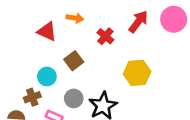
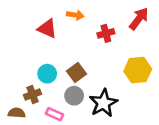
red cross: (105, 36) -> (106, 33), turned 35
brown square: (74, 61) -> (77, 72), moved

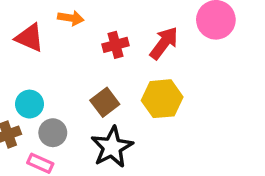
red arrow: (139, 19) -> (164, 43), moved
brown square: (77, 72) -> (105, 102), moved
gray circle: (74, 96) -> (53, 133), moved

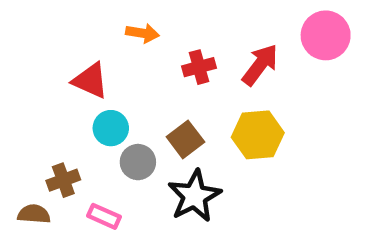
red triangle: (29, 38) -> (90, 81), moved
cyan circle: (29, 104) -> (111, 128), moved
gray circle: (53, 133) -> (138, 162), moved

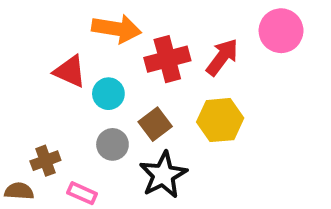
orange arrow: (142, 33) -> (117, 29), size x1.6
red cross: (199, 67) -> (167, 59), size x1.5
cyan circle: (111, 128) -> (108, 94), moved

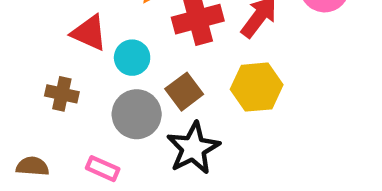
gray circle: (112, 144) -> (137, 114), size x1.4
brown cross: (45, 161) -> (62, 94), moved, turned 32

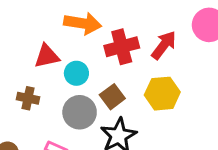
red triangle: (89, 33) -> (47, 56), turned -36

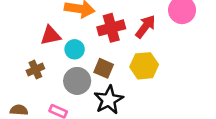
brown square: (112, 97) -> (104, 68), turned -30
brown cross: (28, 98) -> (35, 70), turned -36

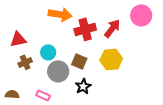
red triangle: (51, 35) -> (18, 39), moved
cyan circle: (75, 49) -> (48, 52), moved
black star: (109, 100) -> (83, 86), size x0.7

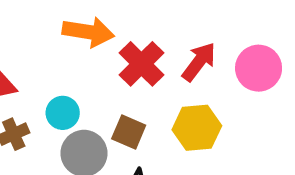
pink circle: (141, 15) -> (259, 68), moved
red cross: (85, 29) -> (141, 64), turned -30

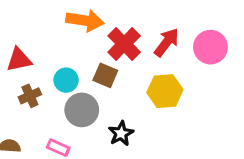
brown square: (129, 132) -> (105, 75), moved

